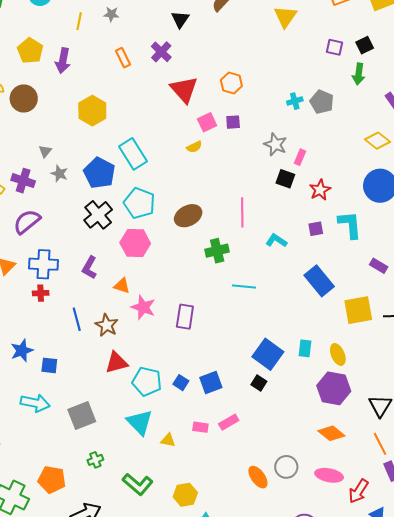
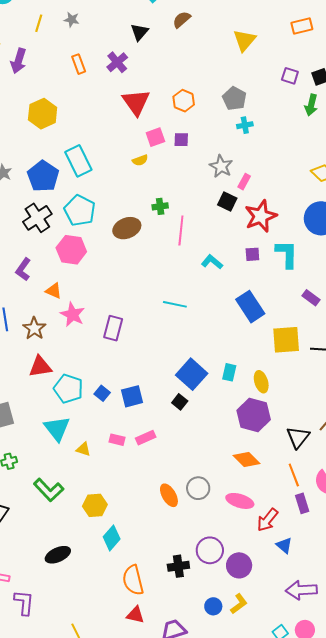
gray pentagon: (322, 102) -> (234, 98), moved
red star: (320, 190) -> (261, 216), size x1.5
green cross: (217, 251) -> (160, 206), moved, size x0.7

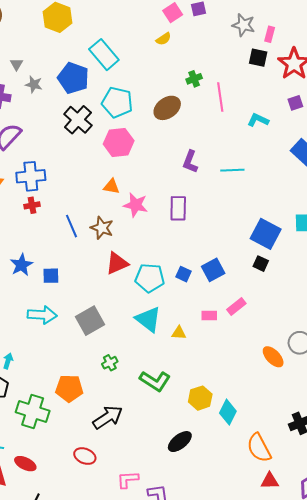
purple L-shape: (23, 269) -> (190, 162), moved
yellow hexagon: (95, 505) -> (200, 398), moved

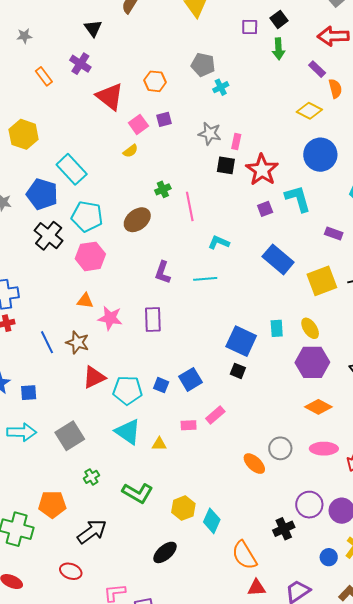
cyan L-shape: (258, 120) -> (219, 242), moved

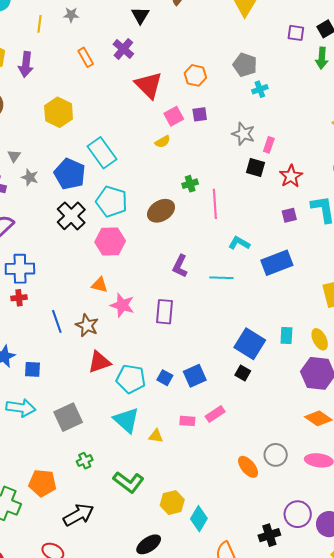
red star: (262, 170) -> (291, 176), size x0.7
blue rectangle: (278, 259) -> (277, 263), moved, turned -68

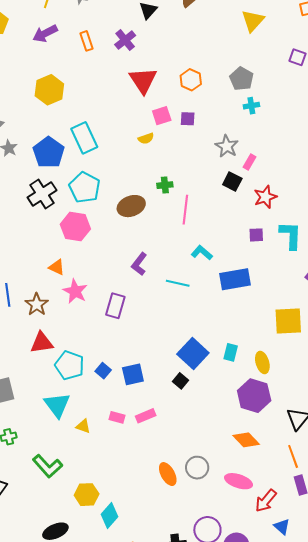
purple arrow: (26, 64) -> (45, 33), moved, turned 45

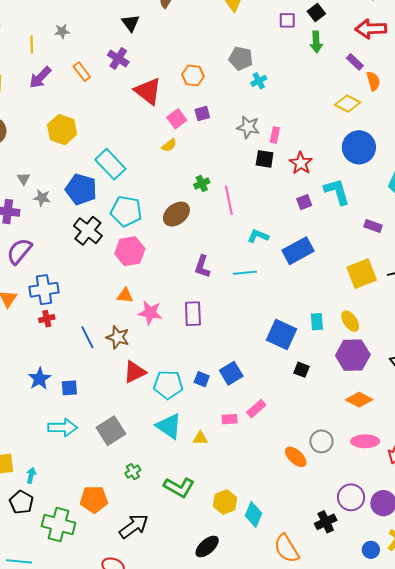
black square: (180, 381) -> (302, 370), moved

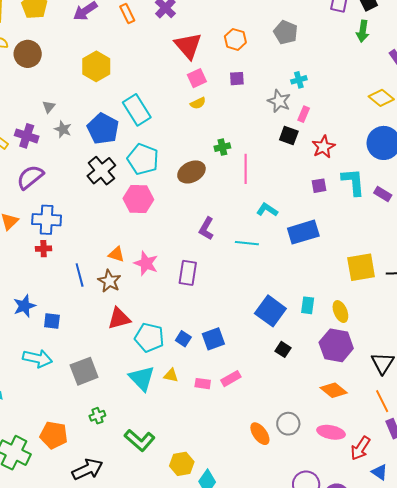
cyan cross: (259, 81) -> (299, 80), moved
pink square: (177, 119) -> (197, 78), moved
purple rectangle: (373, 226) -> (383, 194), moved
orange triangle: (125, 296) -> (116, 254), moved
yellow triangle: (200, 438) -> (171, 375), moved

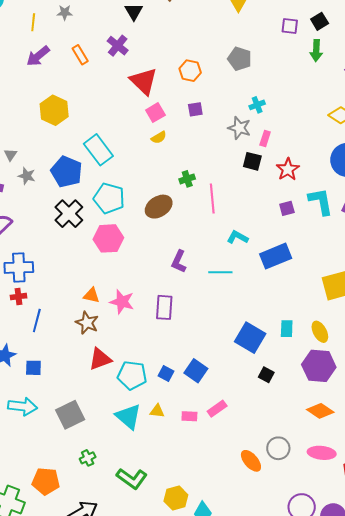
blue line: (80, 275) -> (37, 321), moved, turned 35
blue square: (213, 339) -> (196, 371), turned -30

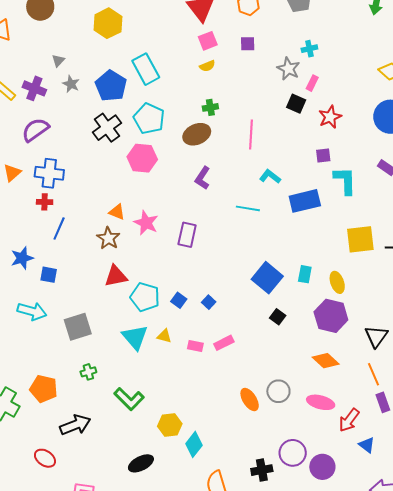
green cross: (187, 179) -> (210, 107), moved
cyan L-shape: (321, 202) -> (345, 181), moved
purple L-shape: (179, 262) -> (203, 178), moved
blue square: (196, 371) -> (209, 302), size x0.6

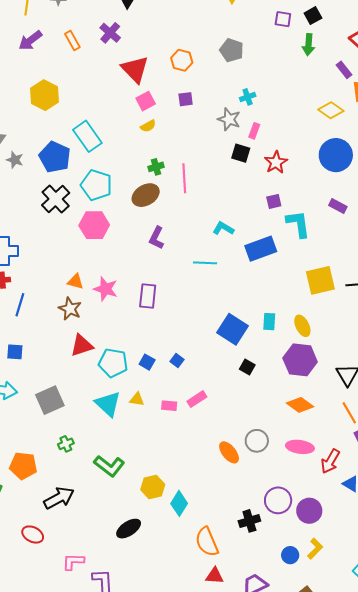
pink line: (251, 134) -> (184, 178), moved

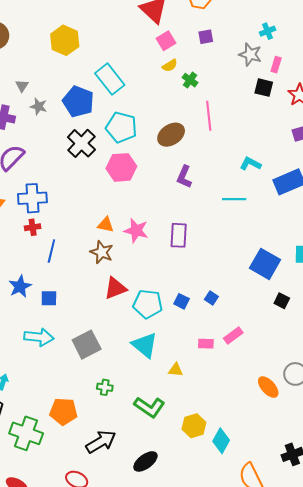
green cross: (156, 167) -> (190, 80), moved, turned -35
yellow triangle: (137, 399) -> (176, 370), moved
green cross: (66, 444) -> (105, 387), turned 35
black ellipse: (129, 529) -> (145, 461), moved

